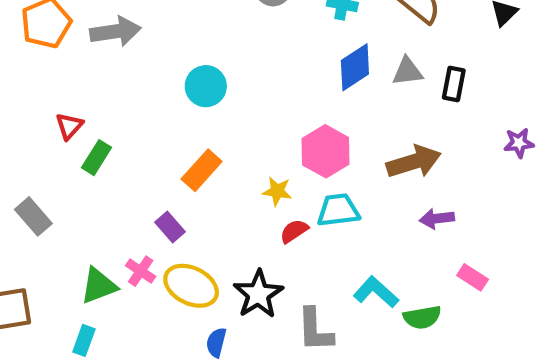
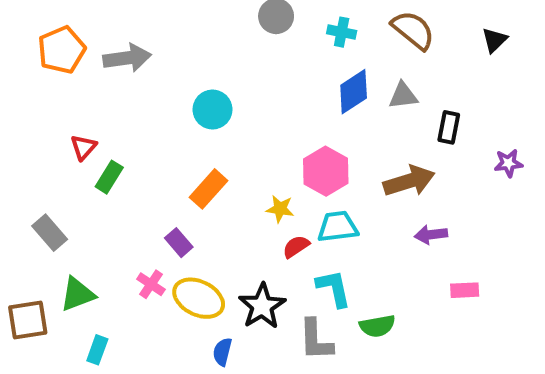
black rectangle: (454, 84) -> (449, 127), moved
pink rectangle: (473, 277) -> (465, 290), turned -36
green triangle: (99, 286) -> (77, 294), moved
cyan L-shape: (376, 292) -> (334, 288), moved, turned 36
green semicircle: (422, 317) -> (377, 326), moved

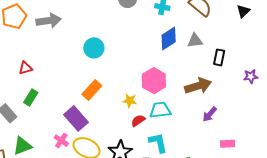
red triangle: (83, 147) -> (26, 68), turned 32
green rectangle: (109, 177) -> (31, 97), moved
purple arrow: (431, 235) -> (210, 114), turned -42
purple rectangle: (179, 243) -> (76, 118), size x1.6

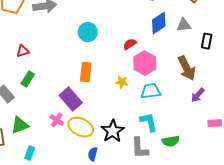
brown arrow: (198, 86) -> (187, 68), turned 80
orange rectangle: (92, 90) -> (86, 72), turned -36
red semicircle: (138, 121) -> (130, 44), moved

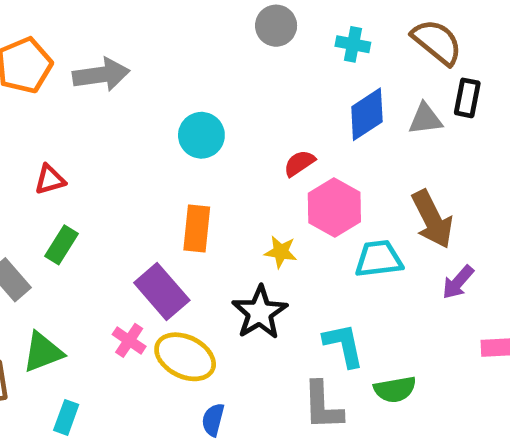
black rectangle: (207, 41) -> (467, 98), moved
cyan trapezoid: (151, 91) -> (379, 259), moved
black star: (113, 131) -> (260, 312), moved

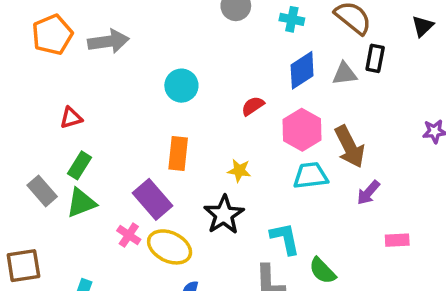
pink hexagon: (334, 208) -> (302, 130), moved
green triangle: (43, 352) -> (81, 203), moved
green semicircle: (395, 389) -> (322, 271), turned 56

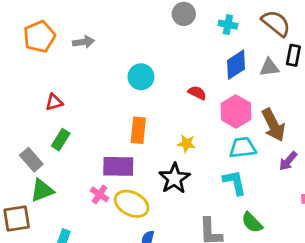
gray arrow: (108, 41) -> (83, 42), size x0.7
red semicircle: (253, 106) -> (197, 93), turned 60
purple rectangle: (153, 199) -> (118, 166), turned -48
green triangle: (81, 203) -> (42, 190), moved
cyan L-shape: (285, 238) -> (235, 182), moved

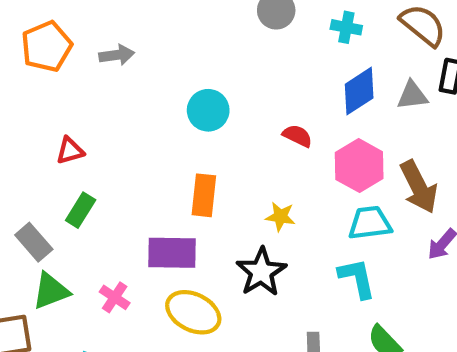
pink cross: (100, 194) -> (115, 297), moved

